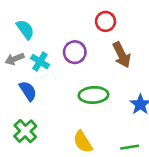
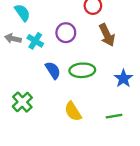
gray arrow: (15, 59) -> (13, 39), turned 35
blue semicircle: (28, 91) -> (53, 70), moved

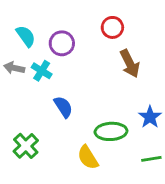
purple circle: (66, 33) -> (62, 43), moved
green ellipse: (82, 70) -> (111, 131), moved
green line: (114, 116) -> (151, 159), moved

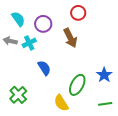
brown arrow: (130, 64) -> (70, 38), moved
cyan cross: (42, 71) -> (29, 43), turned 32
green ellipse: (111, 131) -> (77, 85), turned -60

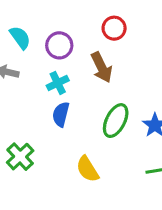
cyan cross: (29, 43) -> (58, 83), moved
blue semicircle: (44, 68) -> (61, 114), turned -133
green ellipse: (77, 85) -> (116, 121), moved

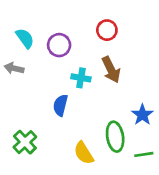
brown arrow: (102, 67) -> (111, 70), moved
cyan cross: (58, 83) -> (81, 78), moved, turned 36
green ellipse: (116, 121) -> (115, 137), moved, turned -36

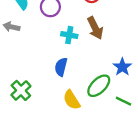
blue semicircle: (60, 105) -> (61, 67), moved
green ellipse: (115, 137) -> (99, 86), turned 55
green line: (144, 154) -> (123, 101), turned 35

